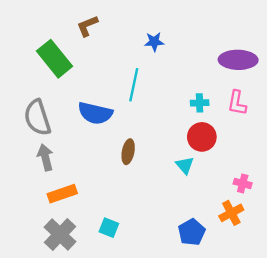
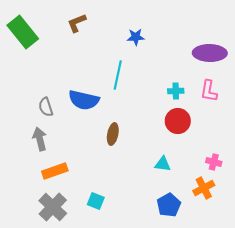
green rectangle: (54, 59) -> (23, 32), moved
gray semicircle: (37, 118) -> (46, 107), moved, size x0.6
cyan triangle: (185, 165) -> (163, 164), moved, turned -42

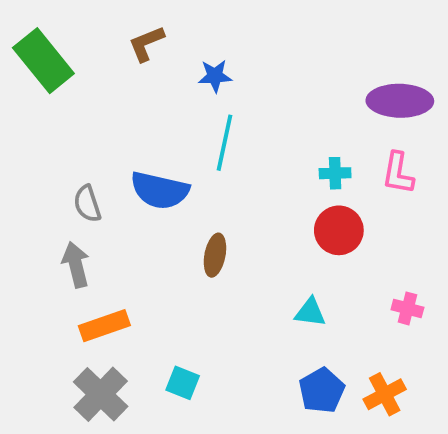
blue star: (136, 37) -> (215, 76), moved
orange cross: (204, 188) -> (385, 394), moved

